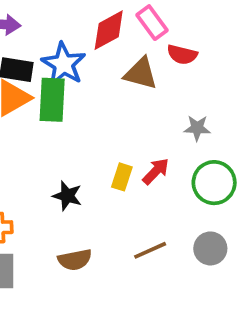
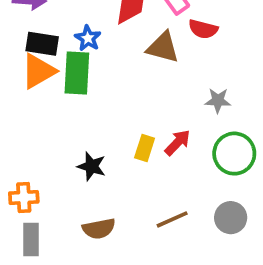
blue star: (64, 64) -> (88, 38), size x0.6

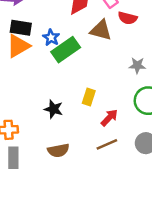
blue star: (88, 38) -> (51, 37), moved
green rectangle: (77, 73) -> (66, 50), moved, turned 52
red arrow: (178, 143) -> (109, 118), moved

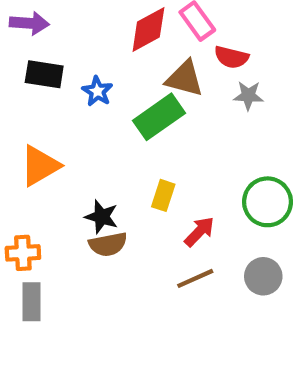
orange triangle: (18, 46) -> (40, 166), moved
green rectangle: (66, 50) -> (159, 117), moved
gray star: (137, 65) -> (248, 96), moved
brown semicircle: (58, 150) -> (108, 244), moved

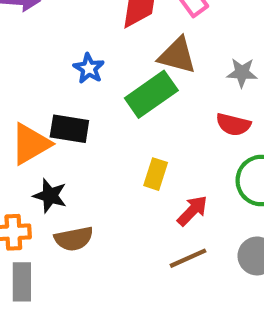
red semicircle: (231, 57) -> (233, 124), moved
black rectangle: (44, 74) -> (69, 129), moved
black star: (102, 217) -> (50, 196), moved
brown semicircle: (108, 244) -> (74, 239), moved

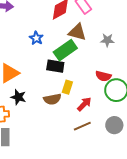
red semicircle: (233, 124) -> (103, 76), moved
black rectangle: (69, 129) -> (55, 66), moved
brown semicircle: (74, 239) -> (52, 99), moved

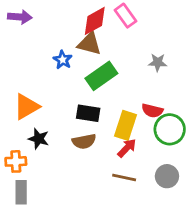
brown triangle: (77, 32) -> (89, 44), moved
black rectangle: (55, 66) -> (88, 113), moved
yellow rectangle: (67, 87) -> (126, 125), moved, size x1.5
brown line: (82, 126) -> (124, 178), turned 36

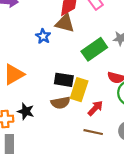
green rectangle: (101, 76) -> (94, 49), moved
yellow rectangle: (126, 125) -> (79, 90), moved
black star: (39, 139) -> (26, 111), moved

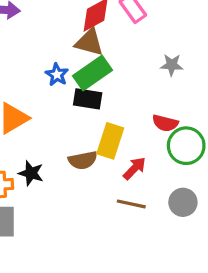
blue star: (43, 36) -> (57, 75), moved
green rectangle: (94, 49) -> (92, 73), moved
black rectangle: (64, 80) -> (88, 99), moved

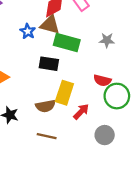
green rectangle: (92, 73) -> (67, 42), moved, turned 50
blue star: (57, 75) -> (28, 31), moved
gray circle: (183, 202) -> (105, 135), moved
brown line: (131, 204) -> (47, 136), moved

